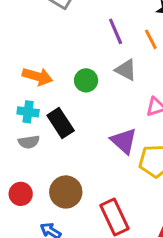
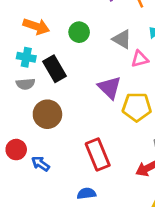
gray triangle: (126, 70) -> (122, 39), moved
brown circle: (66, 192) -> (47, 114), moved
red circle: (21, 194) -> (16, 150), moved

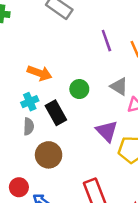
green circle: (79, 32) -> (79, 89), moved
cyan cross: (26, 57) -> (30, 102), turned -35
gray semicircle: (25, 84) -> (29, 126), turned -84

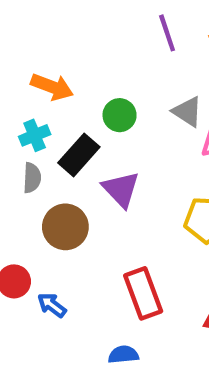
black rectangle: (56, 113) -> (79, 155), turned 70
purple triangle: (107, 131) -> (121, 189), moved

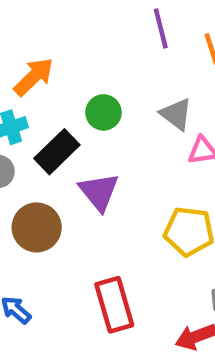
orange arrow: (52, 87) -> (34, 77), turned -69

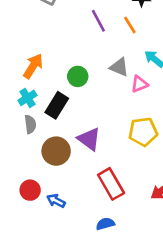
purple triangle: (99, 192) -> (89, 139), moved

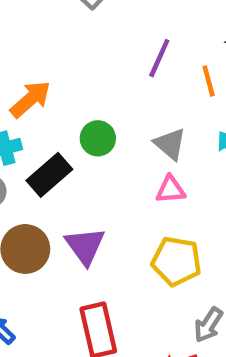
purple line: (98, 21) -> (159, 58), turned 35
pink triangle: (139, 84) -> (170, 190), moved

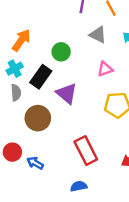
gray triangle: (170, 144) -> (98, 35), moved
purple triangle: (85, 246) -> (67, 93), moved

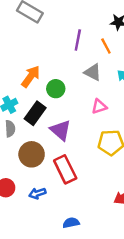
orange arrow: (21, 40) -> (31, 76), moved
red rectangle: (86, 151) -> (65, 169), moved
blue arrow: (35, 163) -> (37, 193), moved, turned -49

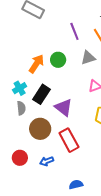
purple line: (78, 40) -> (74, 31), turned -30
gray triangle: (93, 72) -> (88, 58), turned -42
green circle: (56, 89) -> (58, 60), moved

